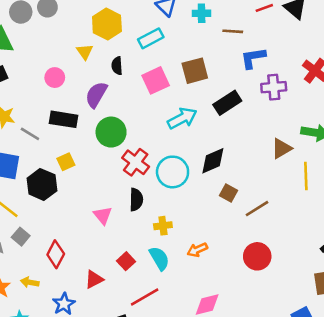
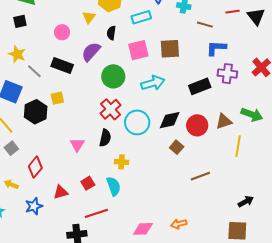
black rectangle: (227, 103) -> (200, 86), moved
green circle: (111, 132) -> (113, 76), moved
brown line: (257, 209) -> (200, 176), moved
orange arrow: (197, 250) -> (179, 224), moved
red circle: (257, 256) -> (197, 125), moved

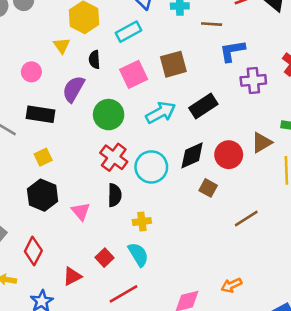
black rectangle: (200, 86) -> (203, 106), moved
black hexagon: (36, 112) -> (43, 195), moved

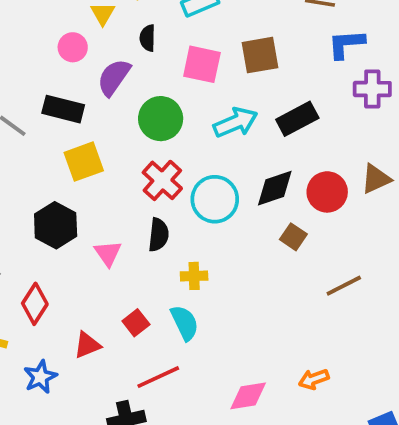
pink circle: (31, 72) -> (73, 47), moved
pink square: (134, 74) -> (202, 64), turned 32
yellow square: (43, 157) -> (84, 162), moved, size x1.5

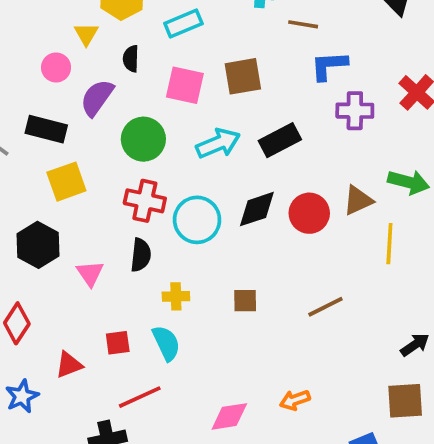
red cross: (162, 180) -> (145, 201), turned -30
brown square: (293, 237) -> (245, 301), moved, turned -35
red square: (136, 323) -> (118, 343), turned 30

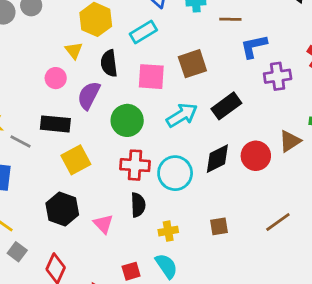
black semicircle: (131, 59) -> (109, 63), size x1.4

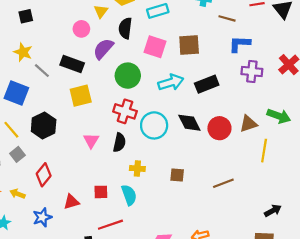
black diamond: (217, 159) -> (189, 123), turned 75
black hexagon: (62, 209) -> (44, 125), moved
pink triangle: (103, 224) -> (91, 141), moved

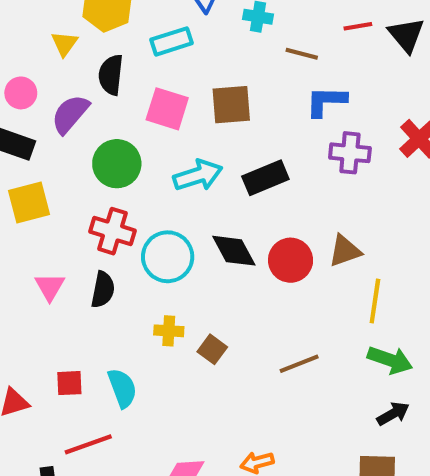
pink circle: (81, 29) -> (21, 93), moved
green arrow: (279, 116) -> (390, 360), moved
yellow cross: (137, 169) -> (169, 331), moved
brown square: (177, 175) -> (212, 349), turned 32

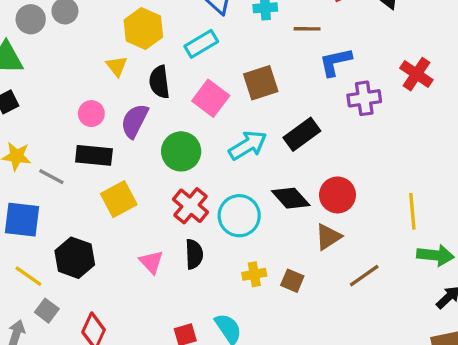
pink square: (167, 109) -> (211, 98), turned 33
red cross: (113, 231) -> (191, 206), turned 36
brown triangle: (345, 251) -> (328, 237), moved

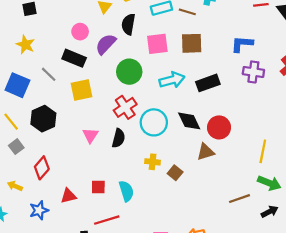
brown line: (307, 29) -> (187, 12), moved
pink square: (211, 98) -> (157, 44), turned 30
gray line: (51, 177) -> (49, 74), moved
brown line: (364, 276) -> (240, 199), moved

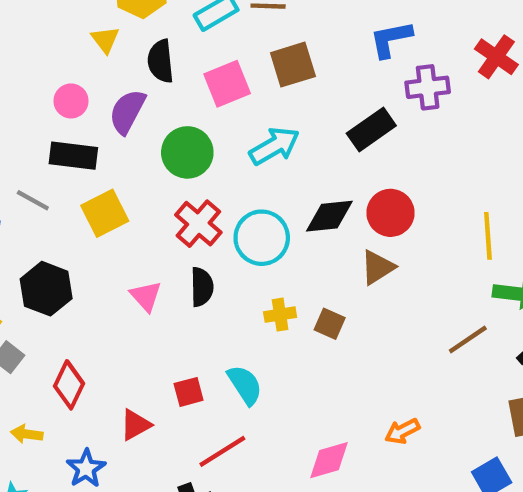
black rectangle: (208, 83) -> (371, 130), moved
black diamond: (189, 121) -> (329, 216), turned -55

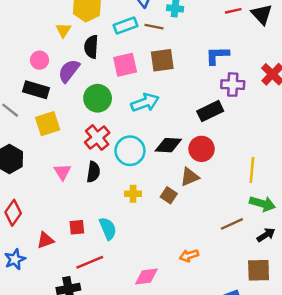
black rectangle: (371, 130) -> (210, 111), moved
brown square: (330, 324) -> (169, 195), moved
orange arrow: (402, 431) -> (189, 256), moved

